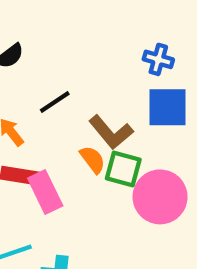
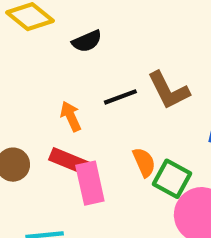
brown L-shape: (111, 132) -> (168, 90), moved

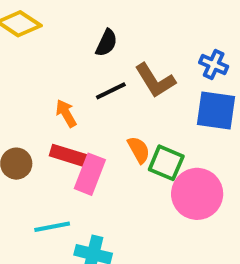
black semicircle: (87, 41) -> (106, 43), moved, turned -36
pink rectangle: (90, 183) -> (90, 174), turned 39

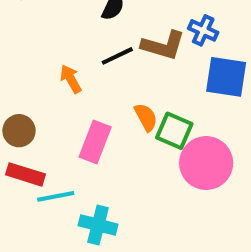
blue cross: (214, 65) -> (203, 30), moved
brown L-shape: (155, 80) -> (163, 45), turned -42
red rectangle: (69, 155) -> (25, 174), moved

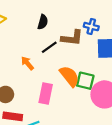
orange semicircle: (146, 117) -> (69, 76), size x1.5

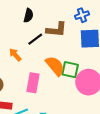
blue cross: (91, 27) -> (82, 15), moved, turned -32

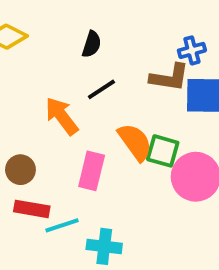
brown L-shape: (56, 30) -> (169, 77), moved
orange arrow: (15, 55) -> (62, 116), size x1.5

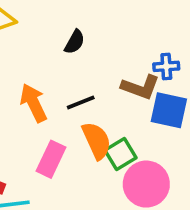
black line: (101, 89) -> (81, 102), moved
green square: (163, 151) -> (120, 154), turned 32

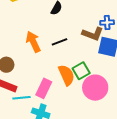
orange semicircle: (97, 141) -> (67, 75), moved
pink rectangle: (51, 159) -> (44, 88), moved

